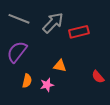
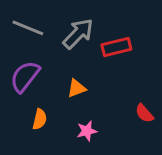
orange triangle: (60, 66) -> (77, 88), moved, turned -32
pink star: (47, 85) -> (87, 131), moved

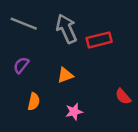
gray arrow: (78, 34) -> (66, 29), turned -68
purple semicircle: (25, 76) -> (21, 65), size x0.6

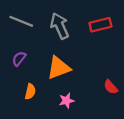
red rectangle: (99, 40) -> (100, 25), moved
orange triangle: (65, 75) -> (59, 68), size x1.6

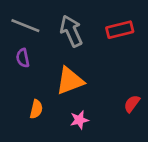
purple semicircle: (19, 59) -> (23, 58), moved, turned -49
red semicircle: (111, 87) -> (132, 104), turned 77

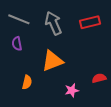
red semicircle: (132, 104) -> (99, 78), turned 40
pink star: (79, 120) -> (72, 90), moved

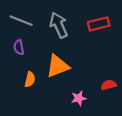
orange semicircle: (27, 82) -> (30, 79), moved

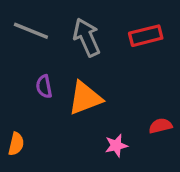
purple semicircle: (19, 47) -> (44, 86), moved
orange semicircle: (30, 79) -> (16, 144), moved

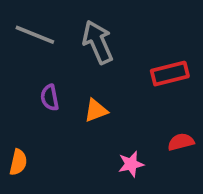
red rectangle: (146, 36) -> (170, 74), moved
orange triangle: (85, 98) -> (96, 110), size x0.6

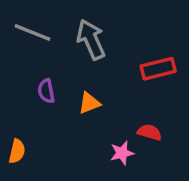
red semicircle: (181, 142) -> (150, 132), moved, turned 30

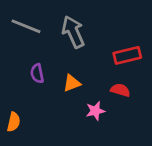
red semicircle: (150, 132) -> (120, 90), moved
pink star: (122, 153) -> (95, 111), moved

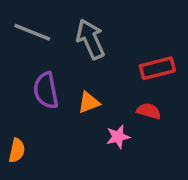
purple semicircle: (37, 73) -> (46, 91), size x1.5

